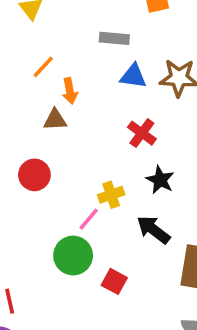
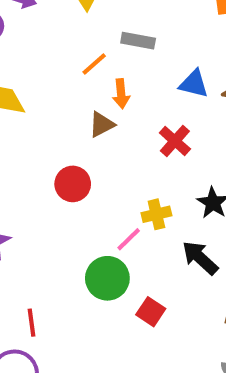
gray rectangle: (114, 38) -> (138, 41), moved
brown triangle: (55, 120) -> (102, 125), turned -30
red cross: (142, 133) -> (175, 141), moved

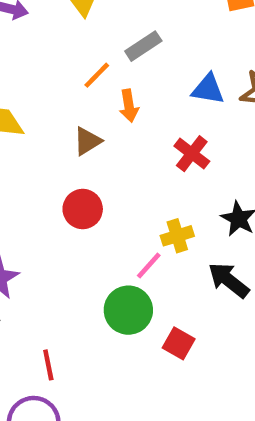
gray rectangle: (138, 41) -> (143, 46), turned -40
brown triangle: (102, 125) -> (87, 141), moved

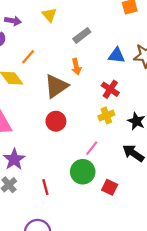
orange line: (97, 75) -> (28, 57), moved
brown triangle: (87, 141) -> (56, 86), size x1.6
yellow cross: (177, 236) -> (106, 115), moved
red line: (48, 365) -> (45, 187), moved

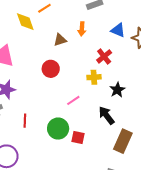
brown triangle: (56, 86) -> (60, 40), size x0.6
green circle: (83, 172) -> (58, 129), moved
red square: (110, 187) -> (78, 138), turned -32

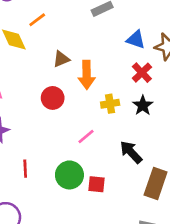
orange arrow: (82, 29) -> (87, 75), moved, size x1.5
red cross: (104, 56) -> (142, 73), moved
black star: (117, 90) -> (143, 105), moved

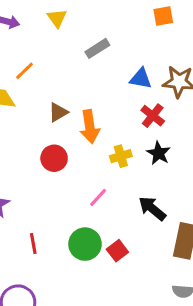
red square: (96, 184) -> (117, 251), turned -36

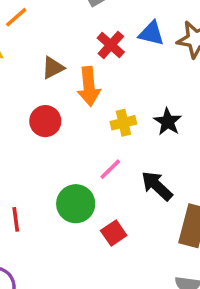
red cross: (153, 116) -> (111, 45), moved
pink line: (98, 197) -> (110, 169), moved
green circle: (85, 244) -> (76, 204), moved

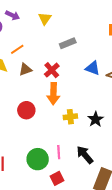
red cross: (111, 45) -> (52, 70), moved
brown triangle: (53, 68) -> (25, 69), moved
pink line: (110, 169) -> (59, 152), moved, turned -56

